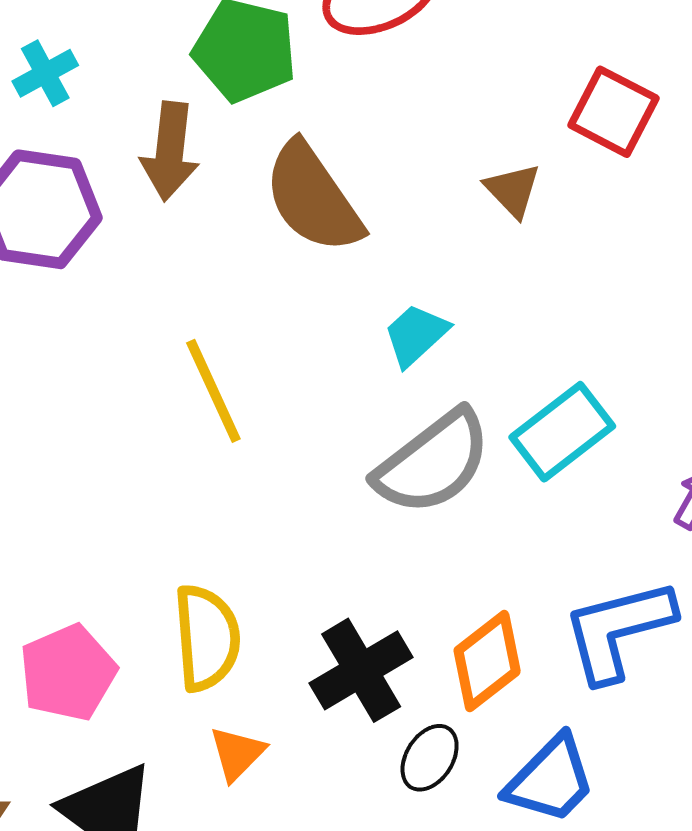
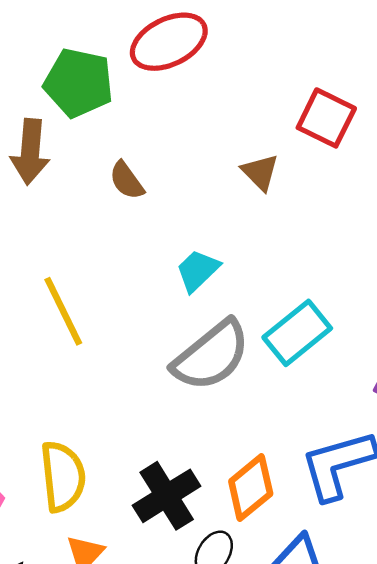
brown semicircle: (313, 198) -> (127, 180), size x0.5

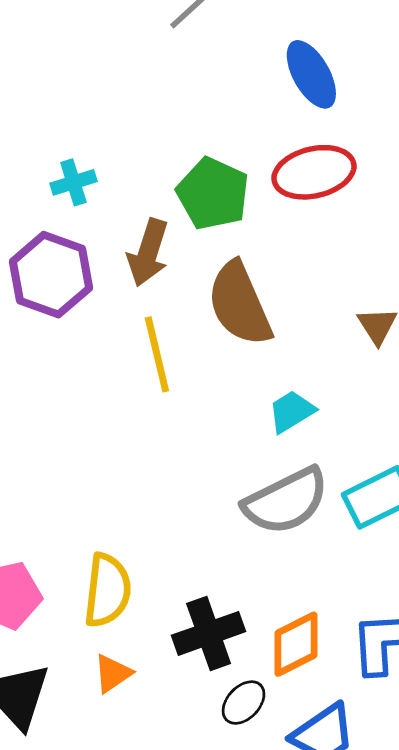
brown semicircle: (127, 180) -> (240, 304), size x2.0
yellow line: (63, 311) -> (157, 354), moved

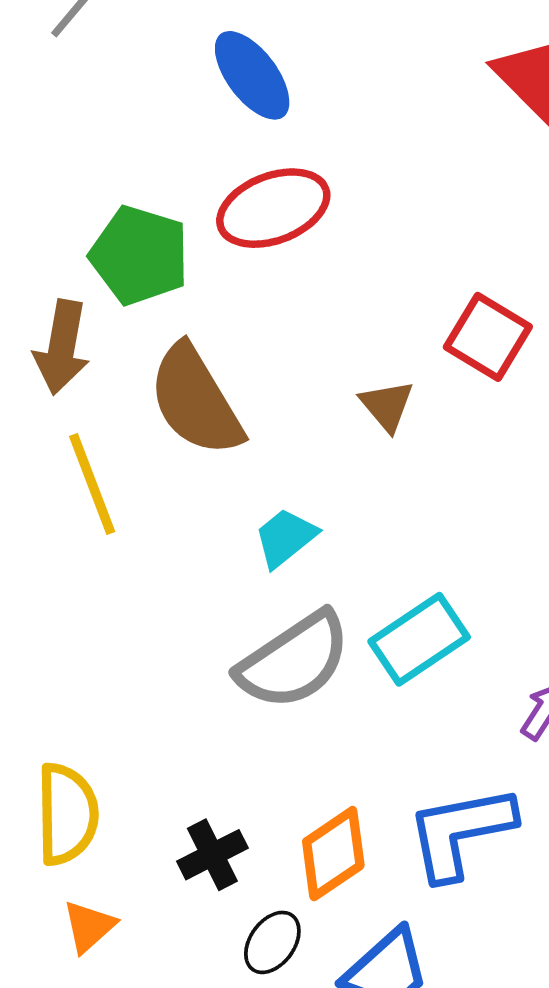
black cross: (209, 633) -> (212, 855), size x0.7

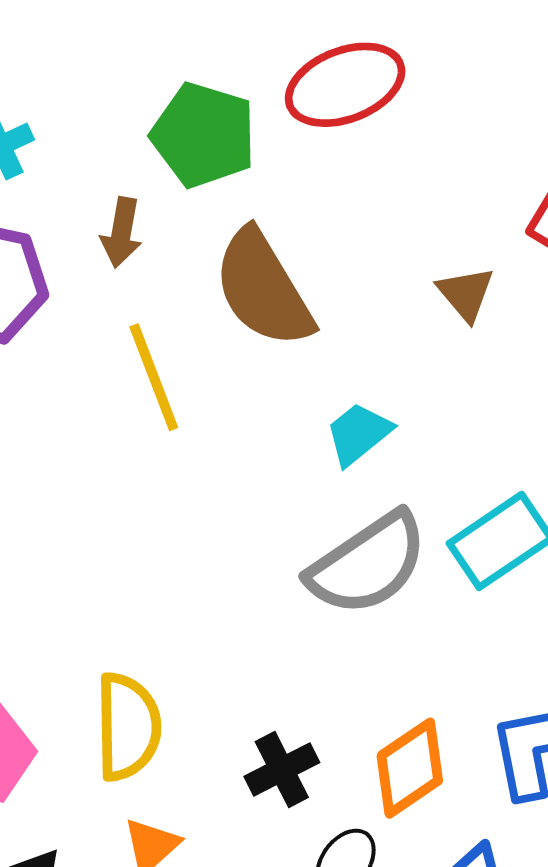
brown arrow: (62, 347) -> (121, 232), size x0.7

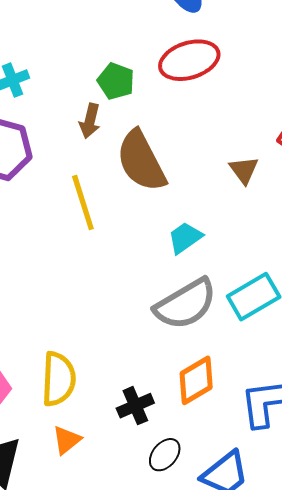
green pentagon: (204, 135) -> (116, 81), size x0.7
brown arrow: (121, 232) -> (90, 121), moved
orange diamond: (410, 768) -> (196, 380), moved

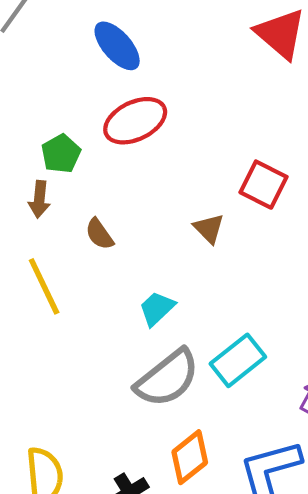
green pentagon: (116, 81) -> (61, 154), turned 30
brown semicircle: (141, 161) -> (99, 234), size x0.5

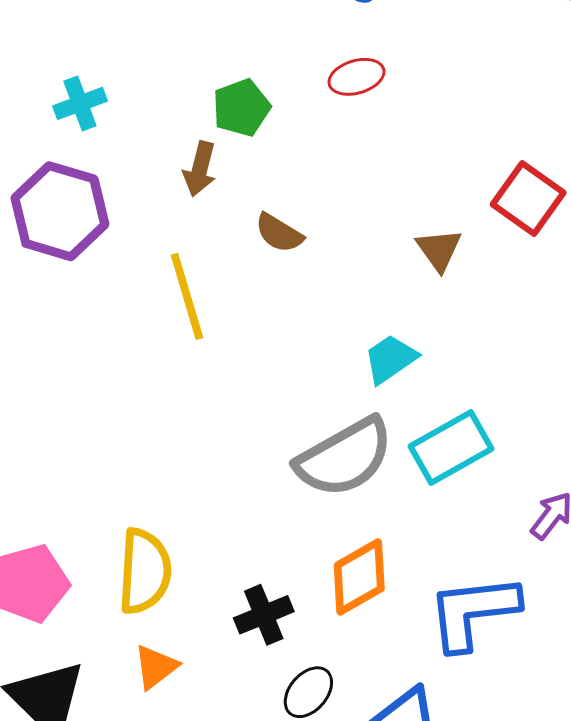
red ellipse: (135, 121) -> (356, 77), size x0.6
brown semicircle: (99, 234) -> (279, 233), turned -32
cyan trapezoid: (157, 308) -> (390, 359), moved

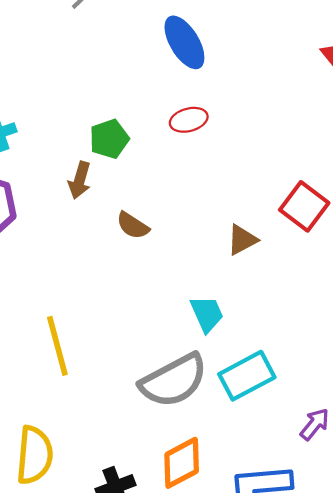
brown triangle: (439, 250) -> (242, 240), turned 36
yellow line: (187, 296) -> (57, 346), moved
cyan trapezoid: (390, 359) -> (207, 314), turned 99

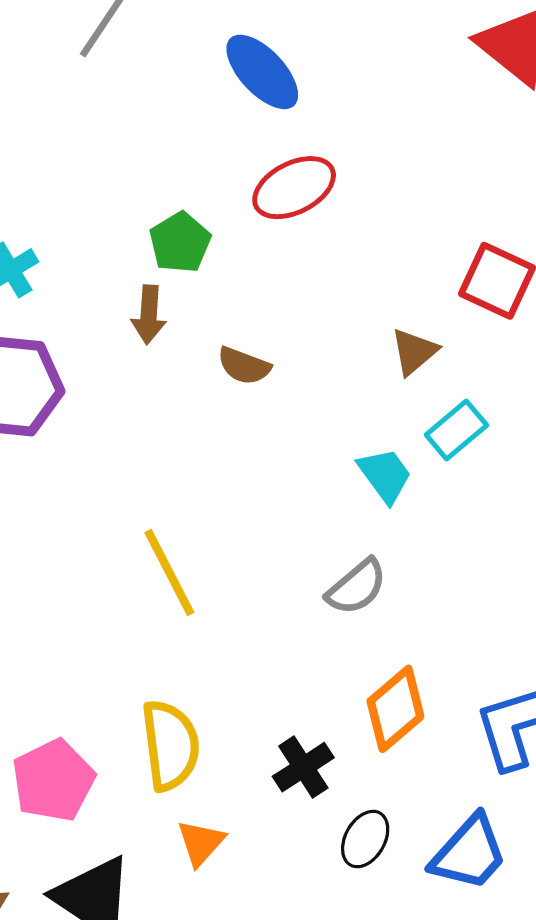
red ellipse: (189, 120) -> (294, 188), size x1.4
cyan rectangle: (247, 376) -> (456, 430), moved, size x0.7
gray semicircle: (174, 381) -> (357, 587), size x0.6

